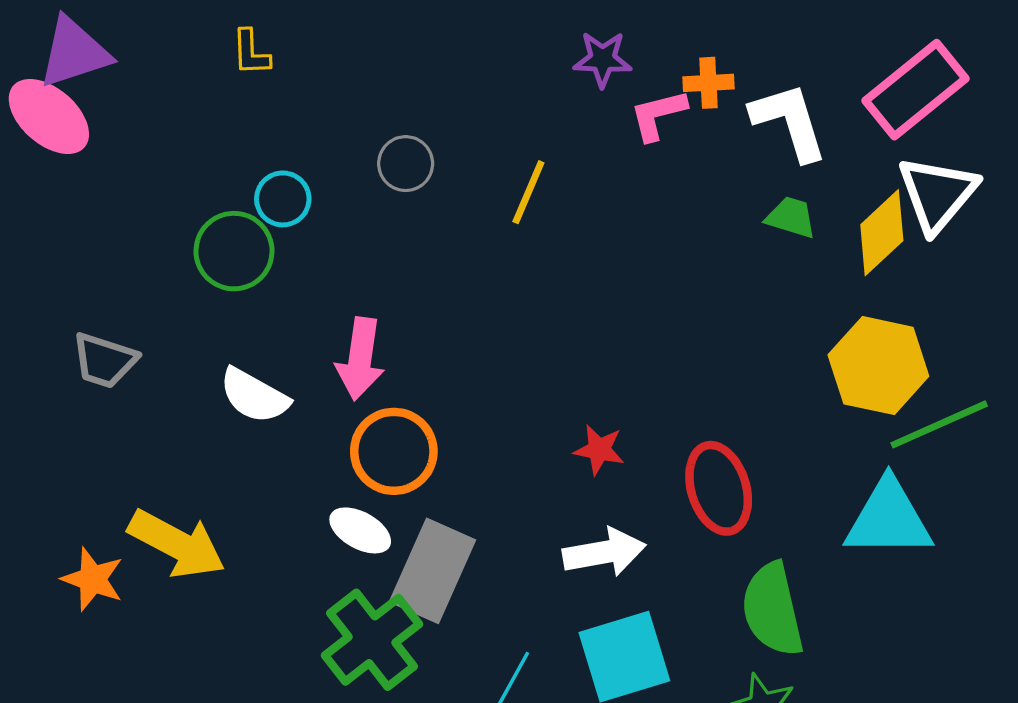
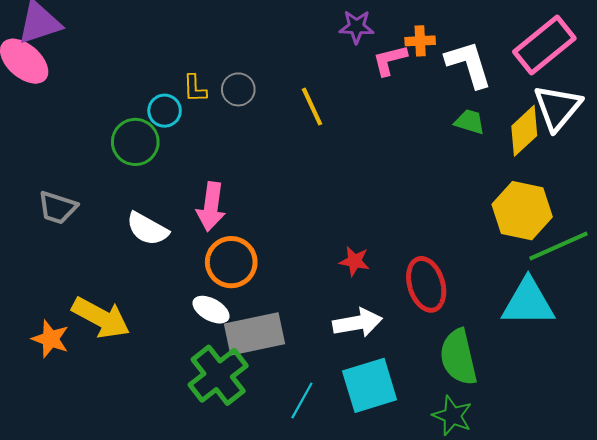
yellow L-shape: (251, 53) -> (195, 88), moved
yellow line: (528, 192) -> (312, 107), turned -48
gray rectangle: (433, 571) -> (254, 334), turned 54

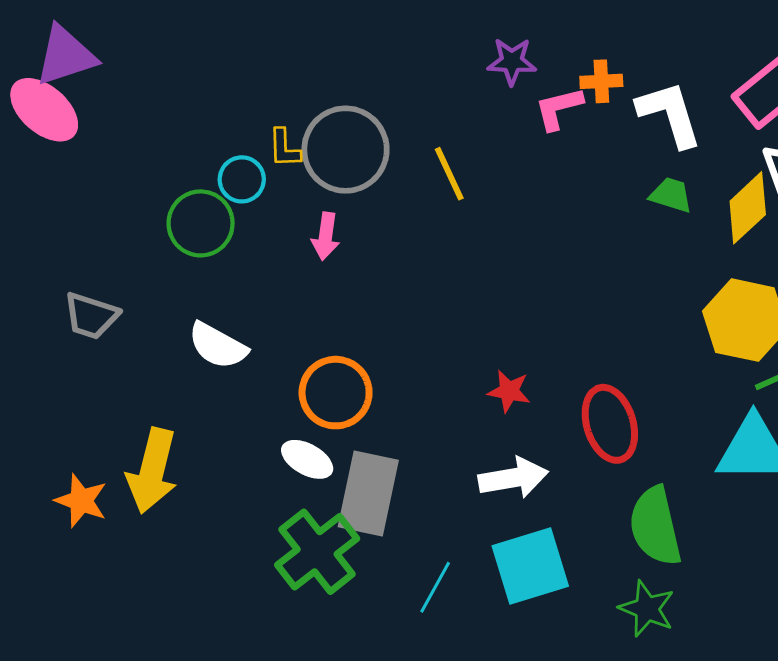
gray circle: (238, 89) -> (346, 150), size x1.8
pink arrow: (211, 207) -> (326, 236), moved, size x0.7
yellow arrow: (101, 318) -> (152, 471), turned 76
gray rectangle: (254, 334) -> (368, 493), turned -66

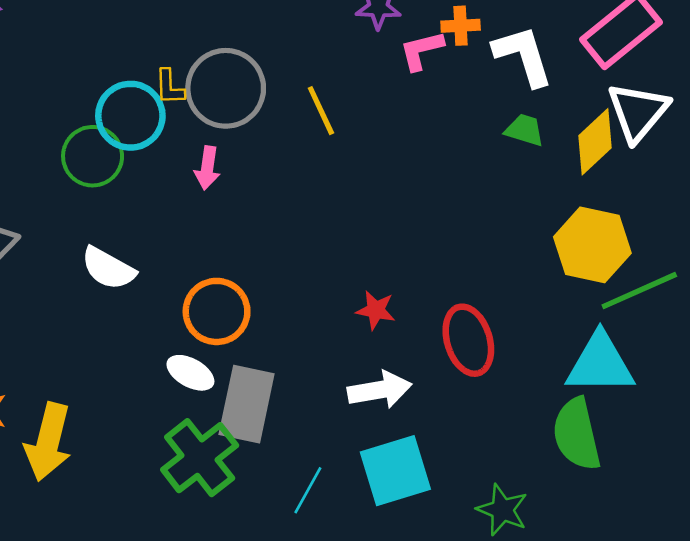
cyan circle: (242, 179) -> (130, 116), size x1.6
yellow arrow: (152, 471) -> (48, 442), moved
green semicircle: (655, 526) -> (577, 434), moved

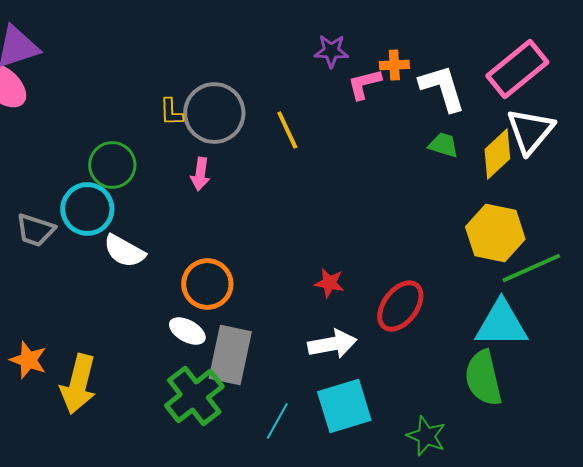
cyan circle: (130, 116) -> (87, 209), moved
red ellipse: (468, 340) -> (400, 306), turned 54

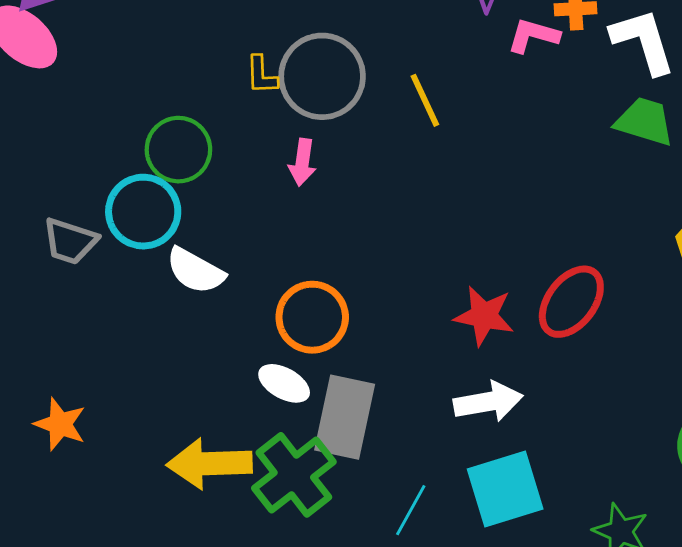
pink L-shape: (364, 84) -> (533, 36), turned 30
green trapezoid: (443, 145) -> (645, 121), size x1.4
red star: (329, 283) -> (484, 316), size x1.4
red ellipse: (400, 306) -> (571, 302), moved
yellow arrow: (78, 384) -> (209, 464), moved, turned 74

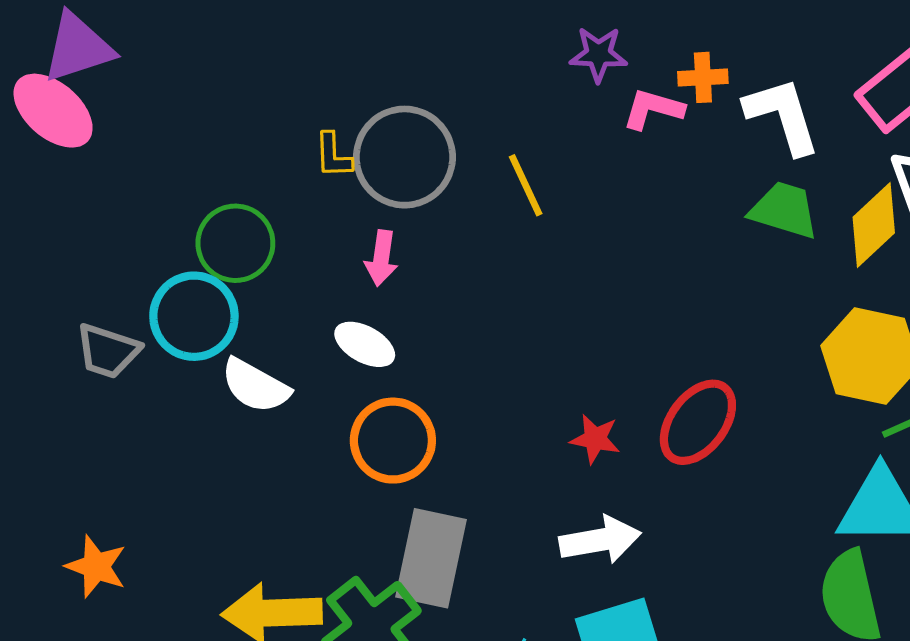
red star: (484, 316) -> (595, 439), size x0.7
white ellipse: (284, 383) -> (365, 344), moved

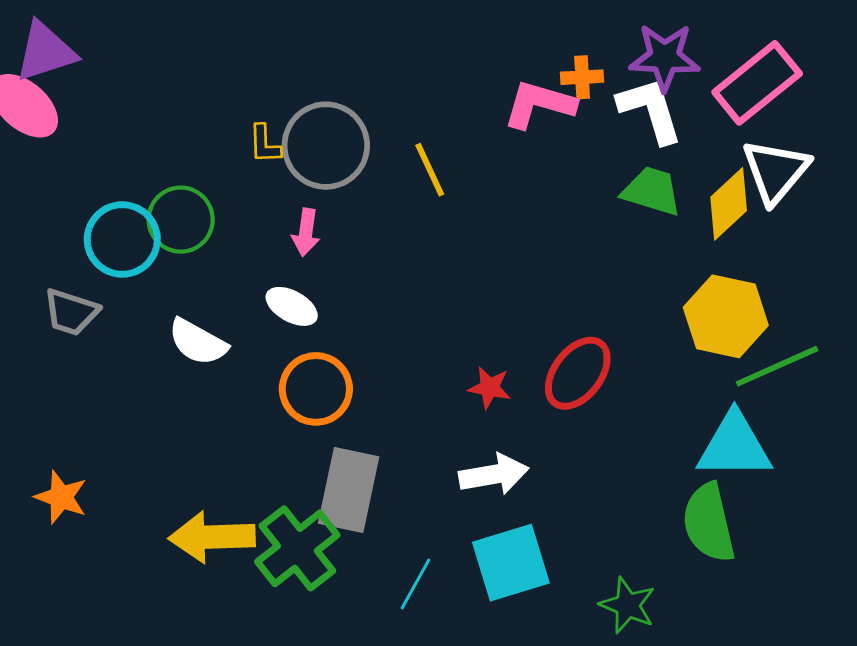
purple star: (598, 54) -> (665, 57), moved, size x1.4
pink L-shape: (653, 109) -> (539, 104), size x1.4
cyan circle: (194, 316) -> (122, 239), moved

